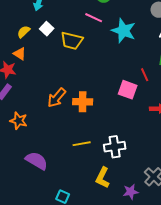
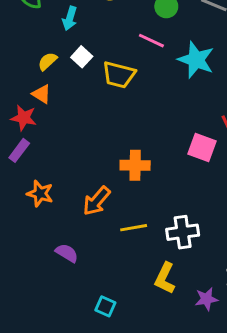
orange arrow: (57, 98) -> (96, 201), moved
purple semicircle: (37, 161) -> (67, 253), size x0.7

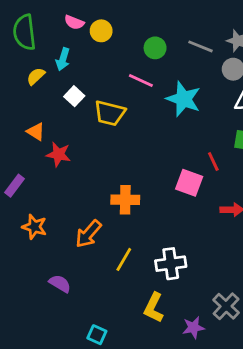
yellow semicircle: (47, 61) -> (36, 76), moved
red star: (24, 118) -> (59, 154), moved
yellow line: (134, 228) -> (124, 259), turned -50

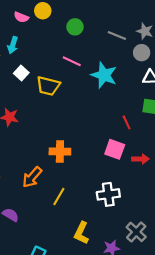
yellow circle: (101, 31) -> (43, 11), moved
green circle: (155, 48) -> (75, 27), moved
pink square: (189, 183) -> (115, 149), moved
white cross: (171, 264) -> (108, 194), moved

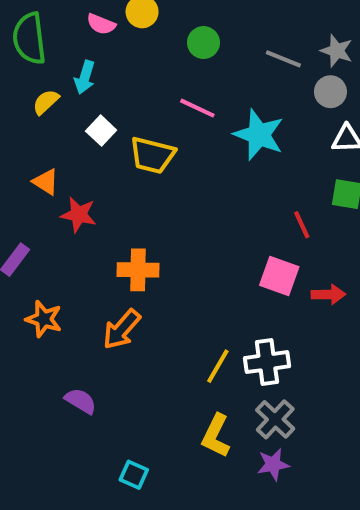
orange cross: (60, 151) -> (138, 270), moved
yellow line: (59, 197) -> (218, 366), moved
gray cross: (136, 232) -> (275, 419), moved

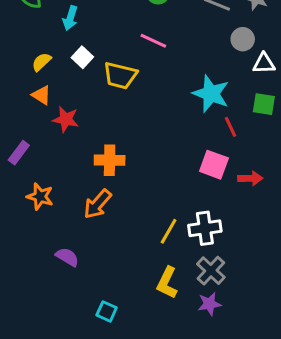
gray circle: (330, 92) -> (243, 39), moved
yellow semicircle: (46, 102) -> (42, 62), moved
cyan star: (259, 135) -> (211, 94), moved

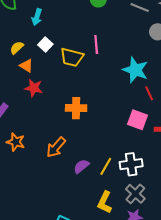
pink line: (153, 41) -> (96, 45), moved, turned 60
orange triangle: (42, 95) -> (26, 66), moved
orange cross: (110, 160) -> (76, 108), moved
purple semicircle: (67, 257) -> (81, 166), moved, turned -70

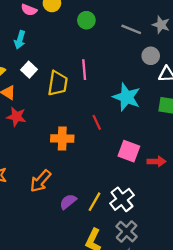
yellow trapezoid: (72, 57) -> (58, 83), turned -95
red line: (149, 93) -> (97, 122), moved
white cross: (131, 164) -> (122, 199), turned -30

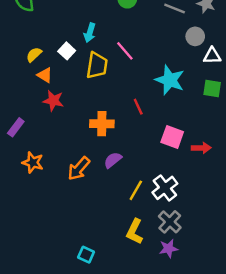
cyan arrow: (20, 40) -> (90, 33), moved
pink line: (84, 70) -> (125, 51), turned -36
purple semicircle: (68, 202) -> (113, 160), moved

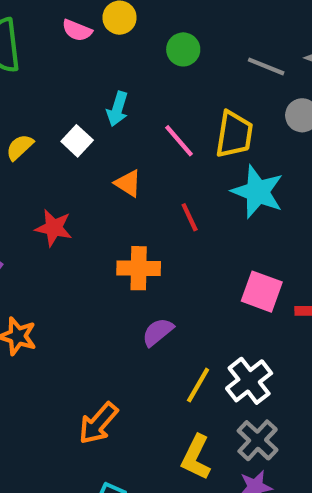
yellow trapezoid: (97, 65) -> (234, 134), moved
orange triangle: (45, 75) -> (128, 183), moved
red line: (138, 107) -> (190, 217), moved
orange arrow: (79, 169) -> (98, 423), moved

